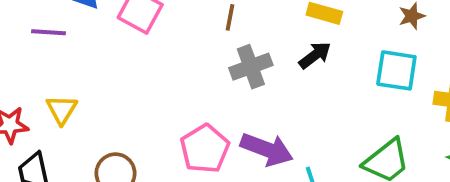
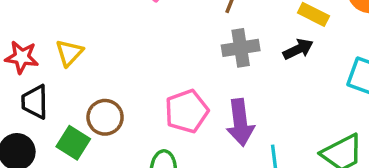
purple arrow: (267, 149) -> (240, 122), turned 51

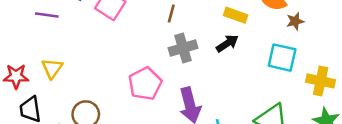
pink pentagon: (187, 111) -> (145, 84), moved

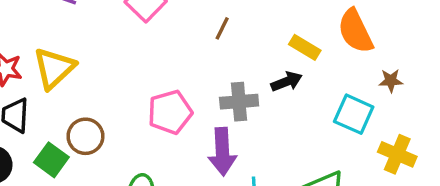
brown star: (295, 21) -> (391, 81), moved
gray cross: (183, 48) -> (239, 102), moved
yellow triangle: (52, 68) -> (54, 68), size x1.5

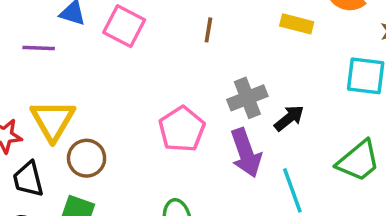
black arrow: (287, 82) -> (289, 118), moved
brown circle: (85, 136) -> (87, 158), moved

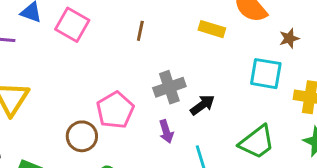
purple arrow: (246, 153) -> (166, 132), size x0.6
brown circle: (87, 158) -> (82, 136), moved

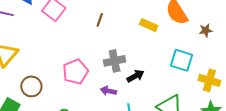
brown star: (289, 38) -> (206, 30), moved
purple arrow: (166, 132) -> (108, 91), turned 112
brown circle: (82, 136) -> (31, 86), moved

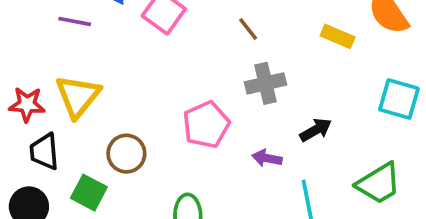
brown line: (100, 20) -> (248, 29), turned -56
gray cross: (115, 61) -> (266, 83), moved

